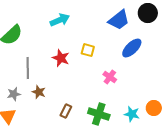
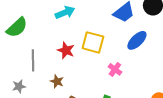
yellow square: (88, 50) -> (93, 42), size x1.6
brown star: (39, 92) -> (57, 81), moved

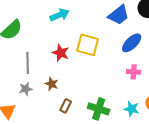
pink cross: (115, 69) -> (134, 72), moved, turned -32
gray star: (19, 86) -> (26, 89), moved

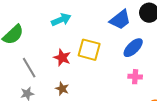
gray line: (28, 63) -> (29, 68), turned -30
brown star: (52, 84) -> (62, 89), moved

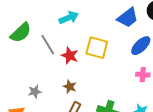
gray line: (29, 68) -> (48, 45), moved

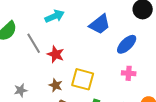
blue trapezoid: (128, 18) -> (100, 24), moved
yellow square: (97, 48) -> (83, 79), moved

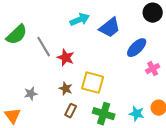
cyan arrow: (55, 16) -> (80, 20), moved
pink cross: (129, 73) -> (153, 69), moved, turned -32

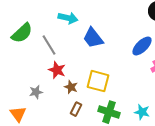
cyan arrow: (80, 20) -> (68, 18), moved, turned 36
blue trapezoid: (110, 28) -> (93, 38), moved, turned 90
red star: (66, 58) -> (57, 70), moved

